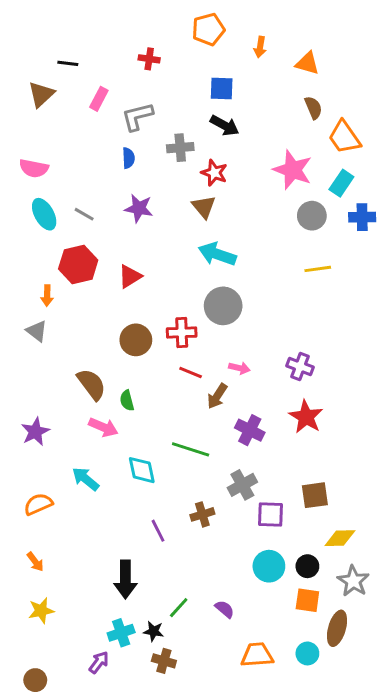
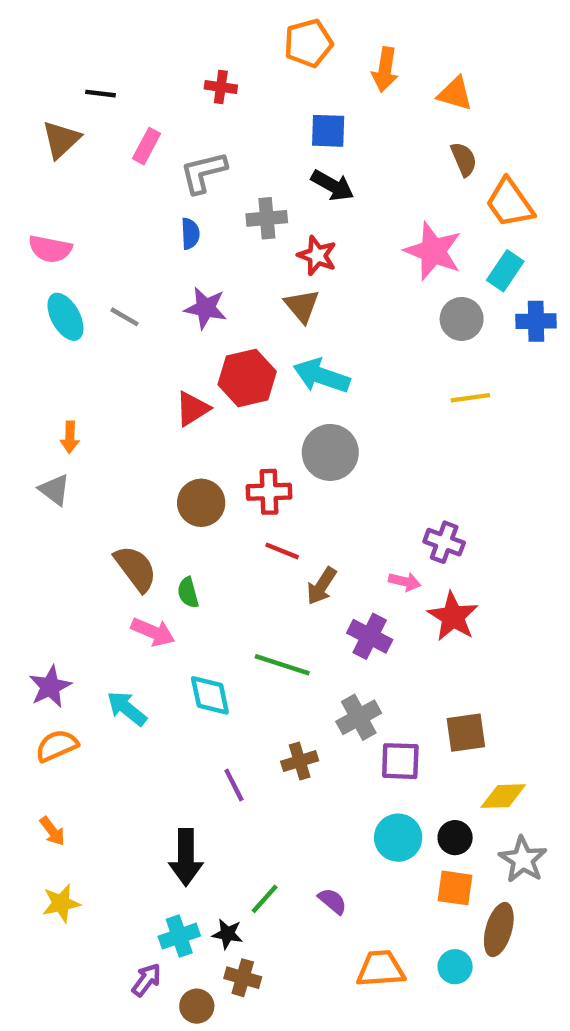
orange arrow: (260, 47) -> (385, 69), size x1.4
red hexagon: (78, 264) -> (247, 378), moved
pink arrow: (239, 368) -> (405, 582), moved
purple star: (35, 432) -> (50, 687), moved
brown circle: (35, 680) -> (197, 1006), moved

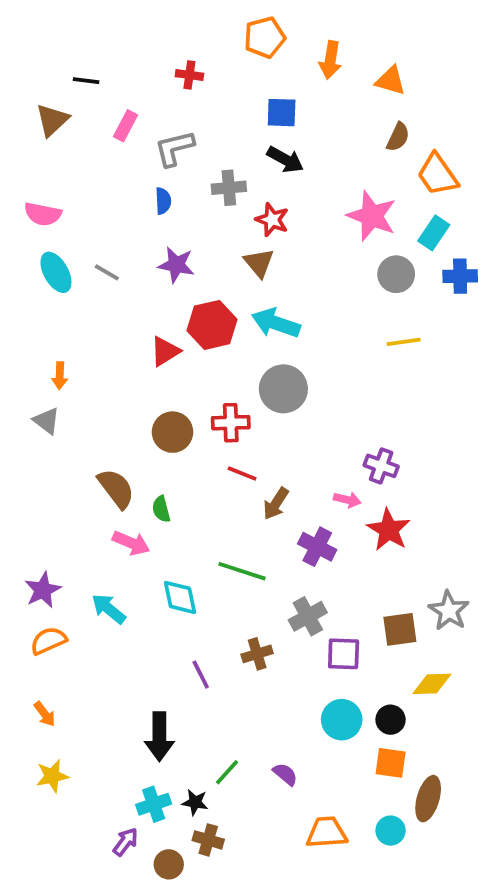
brown semicircle: (464, 159) -> (398, 137), turned 48
gray star: (523, 859) -> (449, 611), moved

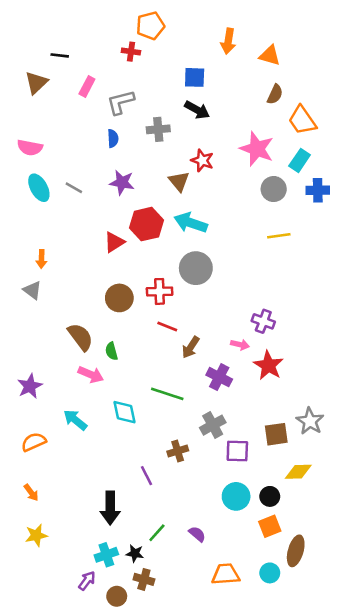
orange pentagon: (265, 37) -> (150, 26), moved
red star: (272, 220) -> (202, 160), moved
purple star: (43, 590) -> (30, 386), moved
purple line: (201, 675) -> (147, 476), moved
orange square: (391, 763) -> (270, 526), turned -30

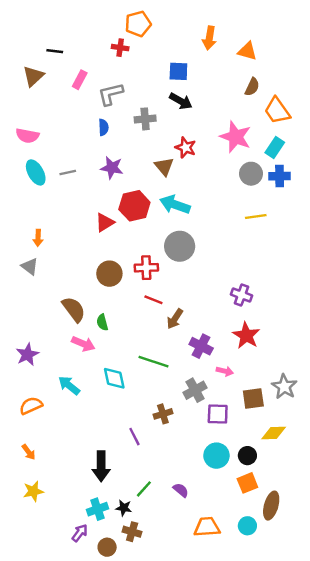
gray line: (74, 188) -> (68, 172), turned -42
blue cross: (318, 190) -> (280, 176), moved
pink arrow: (240, 345) -> (225, 371), moved

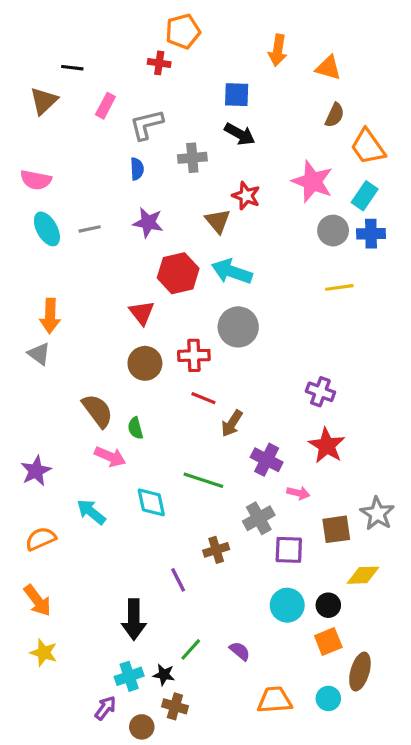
red triangle: (105, 222) -> (142, 313), moved, turned -36
orange arrow: (38, 238) -> (50, 316), size x1.5
orange arrow: (29, 452) -> (37, 600), size x1.5
yellow star: (33, 491) -> (44, 653), turned 30

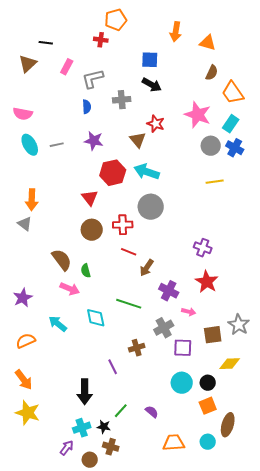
blue cross: (371, 234) -> (235, 148), turned 30
yellow star: (44, 653) -> (28, 413), size x1.4

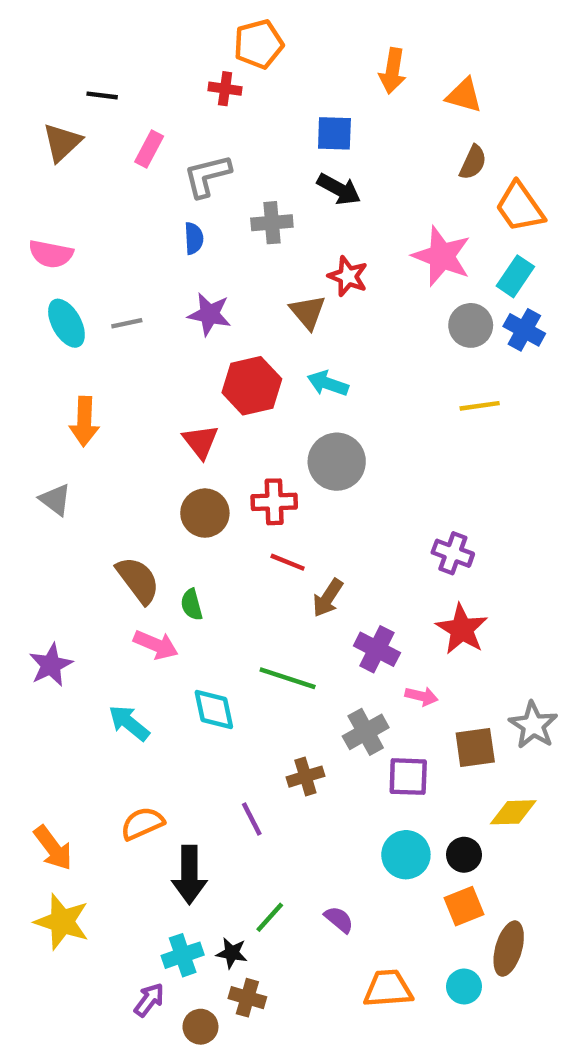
cyan arrow: (147, 172) -> (328, 383), size x0.7
orange arrow: (32, 200) -> (84, 421), moved
orange semicircle: (26, 341) -> (142, 823), moved

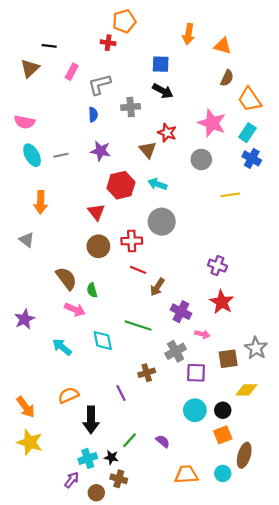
gray circle: (471, 325) -> (201, 159), moved

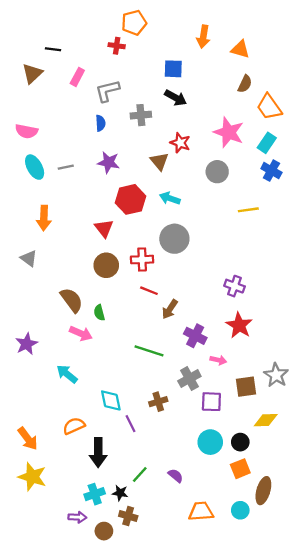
cyan diamond: (103, 341) -> (111, 400), moved
purple arrow: (72, 480) -> (77, 517), turned 56

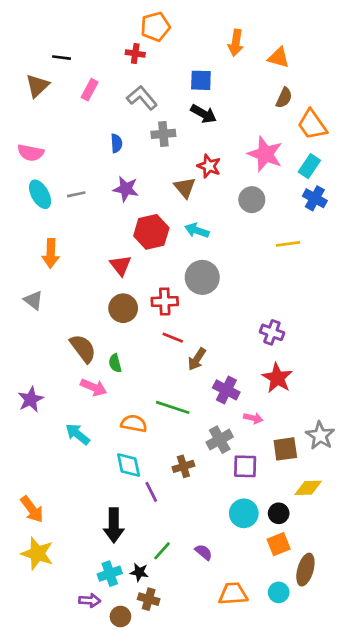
gray L-shape: (107, 91) -> (142, 98), moved, turned 64
orange semicircle: (74, 426) -> (134, 423), moved, turned 35

